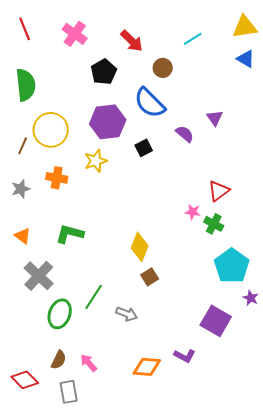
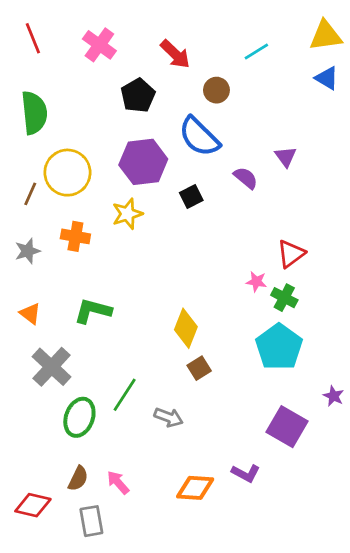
cyan pentagon: (232, 266) -> (279, 347), moved
red diamond: (25, 380) -> (33, 505), turned -32

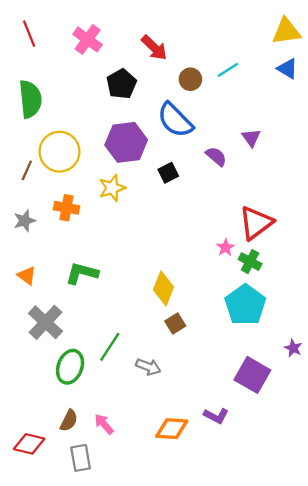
cyan line: (256, 52) -> (228, 70), moved
red triangle: (291, 254) -> (256, 223), size x1.4
pink star: (256, 282) -> (225, 248), turned 30

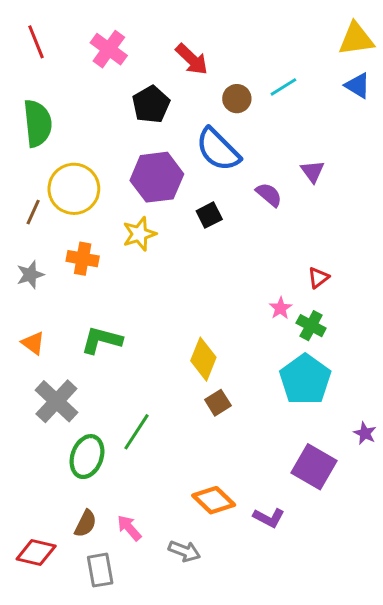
red triangle: (256, 223) -> (318, 278), size x0.5
gray arrow: (148, 367) -> (184, 551), moved
orange diamond: (172, 429) -> (214, 500), moved, turned 40

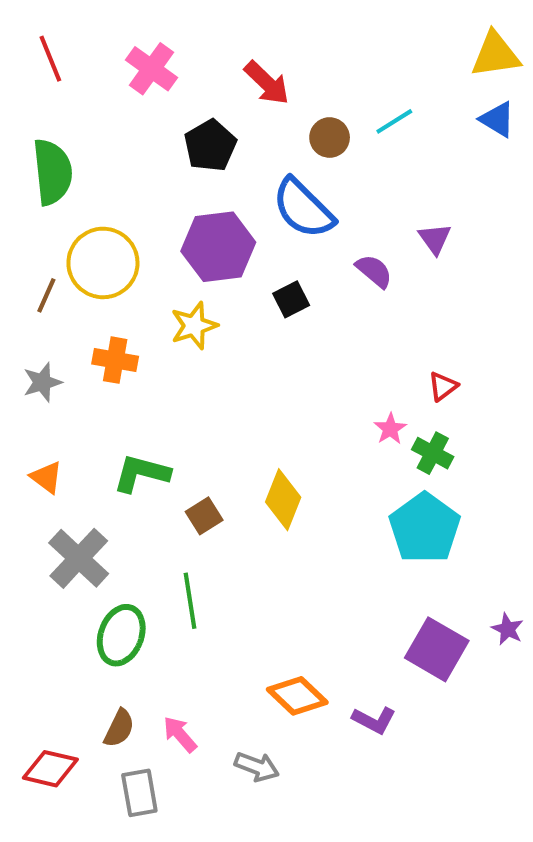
brown square: (218, 403) -> (204, 516), moved
green line: (136, 432) -> (190, 601), turned -42
purple star: (365, 433) -> (508, 629), moved

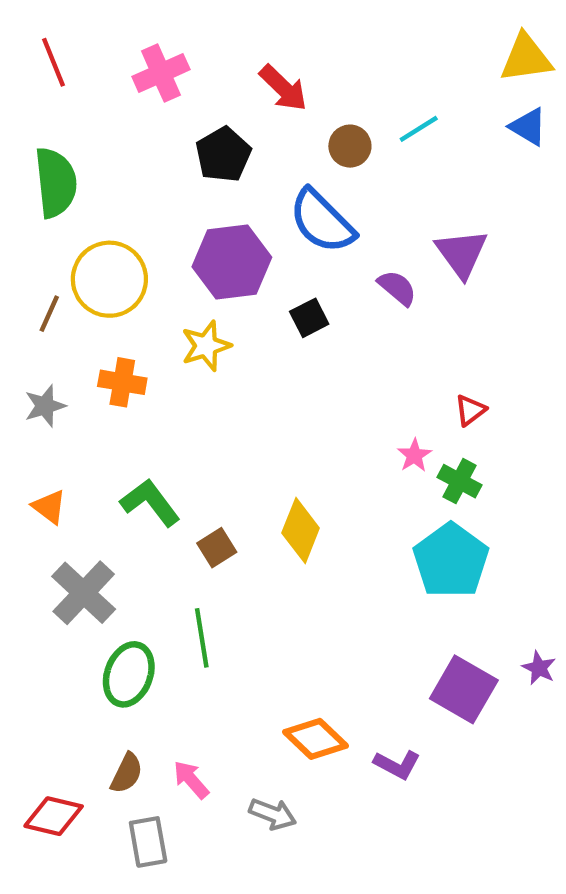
pink cross: (152, 69) -> (161, 73), turned 30
purple triangle: (435, 239) -> (462, 253), size x1.5
green L-shape: (141, 473) -> (150, 503), turned 38

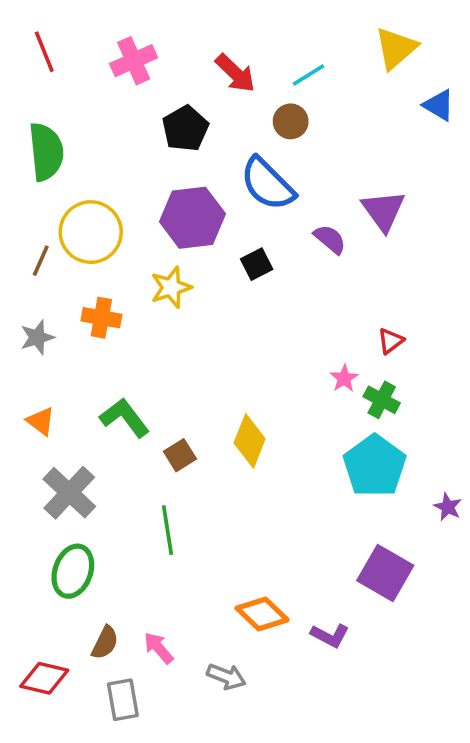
yellow triangle: (526, 58) -> (396, 48), moved, turned -33
cyan line: (419, 129) -> (308, 75), moved
purple star: (539, 668) -> (448, 507), moved
green ellipse: (129, 674) -> (73, 571), moved

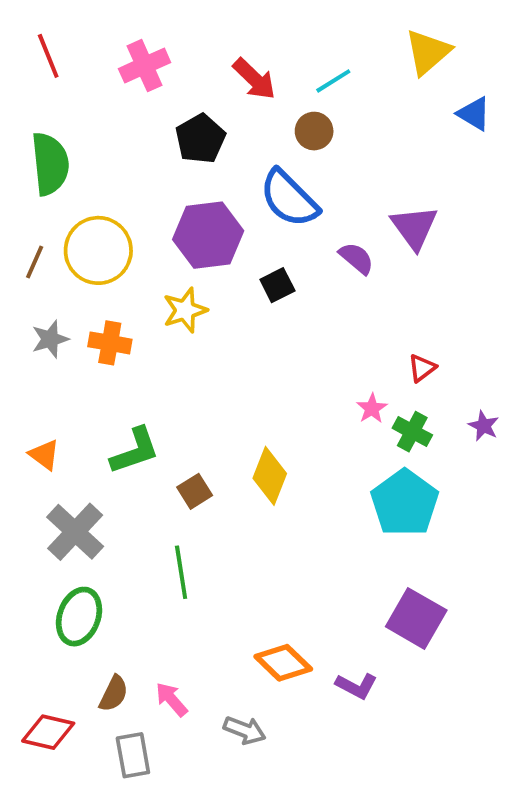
brown line: (41, 261) -> (35, 262), moved
gray star: (37, 337) -> (50, 339), moved
green L-shape: (125, 418) -> (135, 451), turned 108
purple star: (448, 507) -> (484, 426), moved

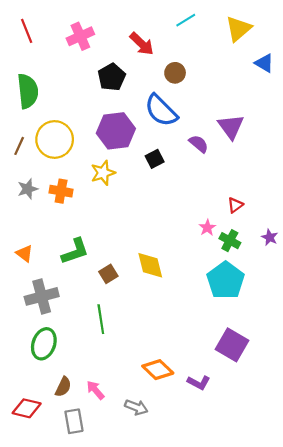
cyan line: (333, 81) -> (186, 20), moved
yellow diamond: (270, 476) -> (150, 265), turned -36
gray cross: (75, 532) -> (42, 296), turned 32

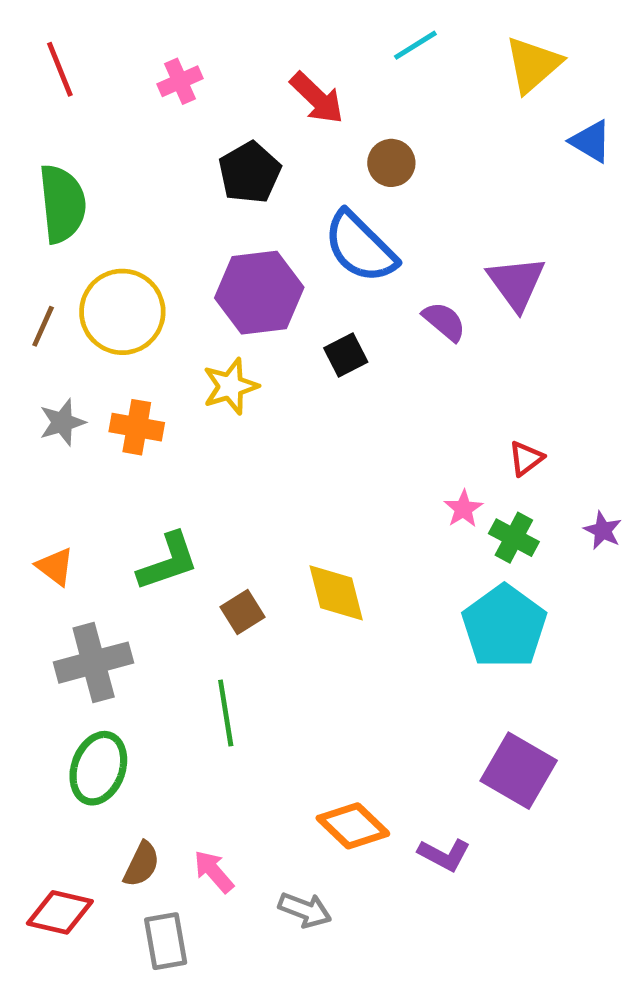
pink cross: (80, 36) -> (180, 81), size x0.7

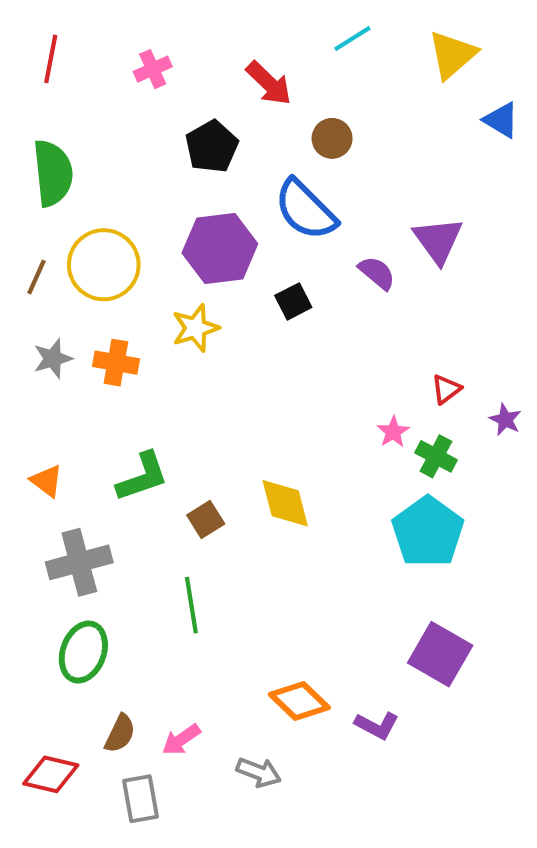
red line: (60, 69) -> (51, 59), turned 33
purple star: (603, 530) -> (505, 420), moved
pink arrow: (214, 871) -> (181, 740), turned -84

